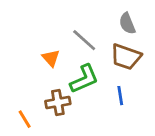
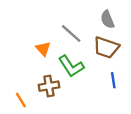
green L-shape: (84, 79) -> (71, 66), turned 80
blue line: (120, 96) -> (113, 80), moved

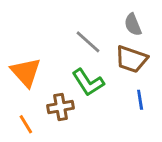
orange triangle: (43, 49) -> (26, 72), moved, size x1.6

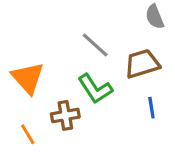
gray semicircle: (133, 25) -> (155, 17), moved
brown trapezoid: (131, 59) -> (142, 64), turned 144

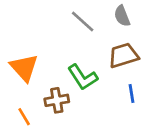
gray semicircle: (155, 17) -> (122, 16), moved
gray line: (95, 45) -> (83, 21), moved

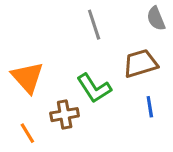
gray semicircle: (122, 16) -> (156, 18), moved
gray line: (83, 21) -> (94, 25), turned 30

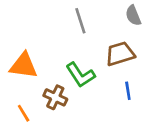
orange triangle: (27, 77) -> (24, 66), turned -40
brown cross: (65, 115) -> (55, 97), turned 35

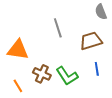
gray line: (80, 21) -> (58, 28), moved
green L-shape: (80, 75) -> (67, 76), moved

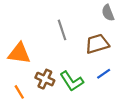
blue line: (97, 69) -> (104, 74), turned 64

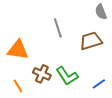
blue line: (104, 74) -> (99, 84), moved

